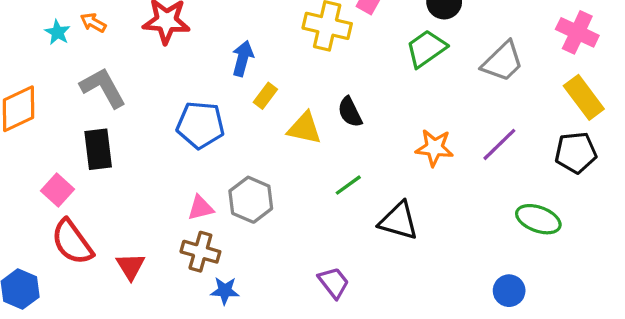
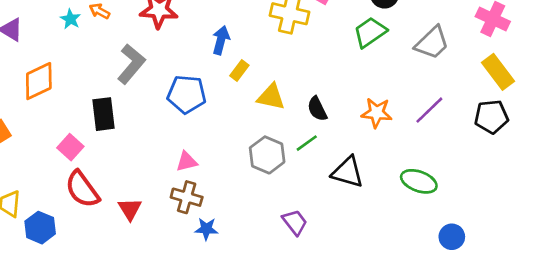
gray L-shape: (103, 88) -> (131, 64), moved, turned 69
black semicircle: (350, 112) -> (317, 109), moved
gray hexagon: (251, 200) -> (267, 155), moved
green ellipse: (538, 219) -> (419, 181), moved
blue circle: (509, 291) -> (452, 237), moved

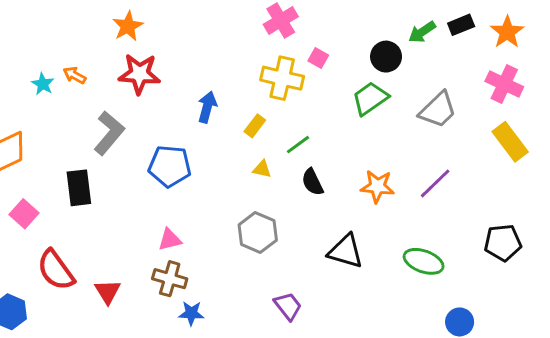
yellow rectangle: (239, 71) -> (255, 126), moved
yellow triangle: (271, 97) -> (262, 169), size x0.6
black pentagon: (491, 117) -> (503, 243), moved
green line: (307, 143) -> (298, 145), moved
pink square: (70, 147) -> (24, 214), moved

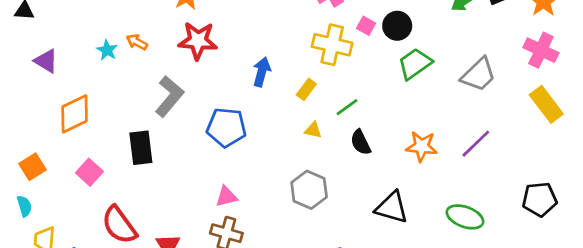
black circle: (386, 57) -> (397, 26), moved

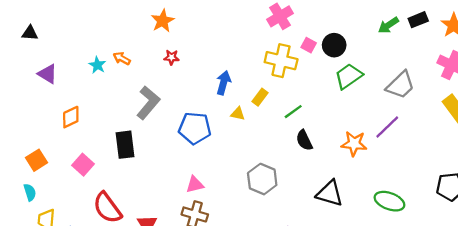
red star: (198, 41) -> (171, 57), size x0.5
orange diamond: (75, 114) -> (71, 117), size x0.7
yellow triangle: (313, 130) -> (238, 114), moved
purple line: (476, 144) -> (387, 127), moved

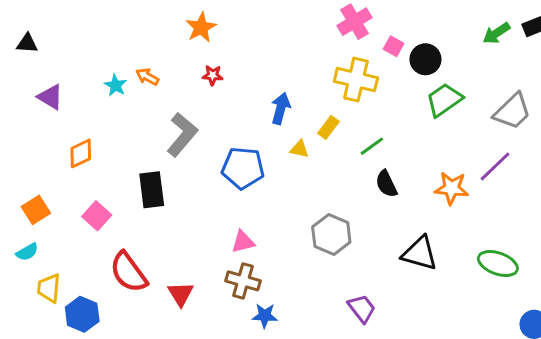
pink square: (309, 45) -> (394, 46), moved
cyan semicircle: (30, 192) -> (27, 252), turned 77

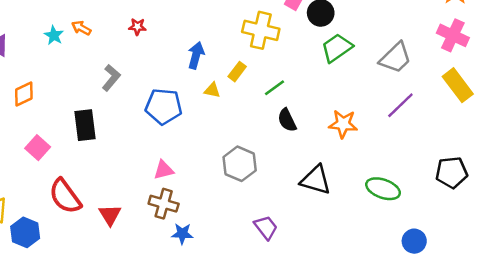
gray L-shape: (182, 135) -> (111, 78), size x0.7
purple line: (495, 166) -> (400, 105), moved

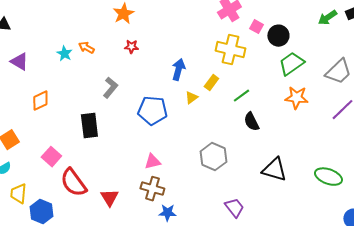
yellow triangle: (212, 90) -> (191, 98), turned -48
orange star: (343, 124) -> (296, 98), moved
pink square: (38, 148) -> (51, 157), moved

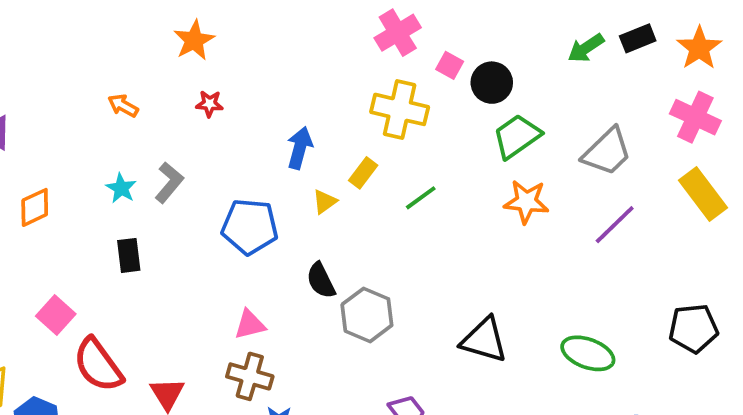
cyan star: (64, 54) -> (121, 188), moved
black semicircle: (251, 122) -> (321, 280), moved
black rectangle: (89, 126) -> (129, 255), size x0.7

